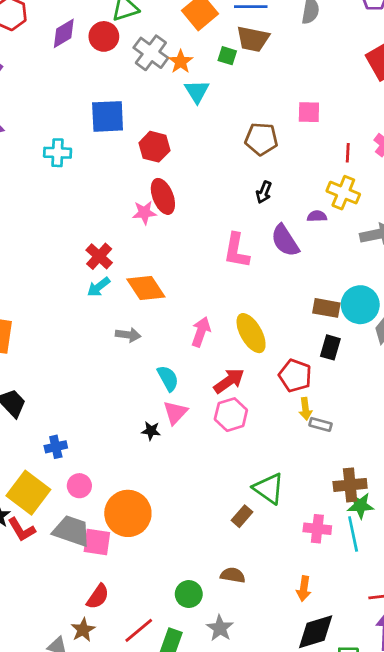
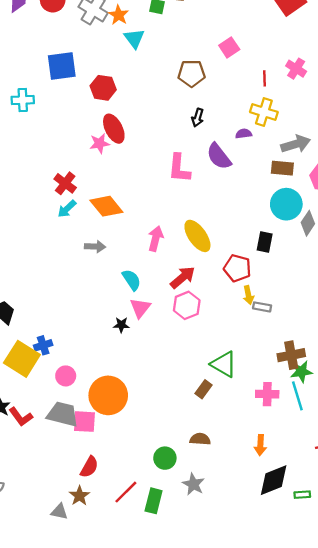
pink square: (309, 112) -> (229, 47), turned -30
brown rectangle: (326, 308) -> (282, 168), moved
yellow square: (28, 493) -> (22, 359), moved

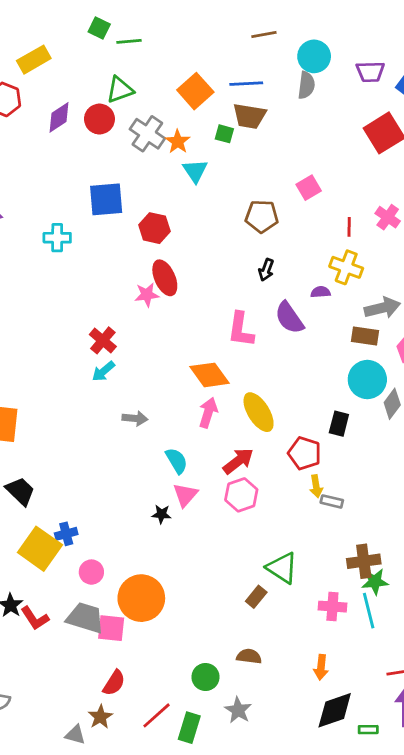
orange diamond: (106, 206) -> (209, 375), moved

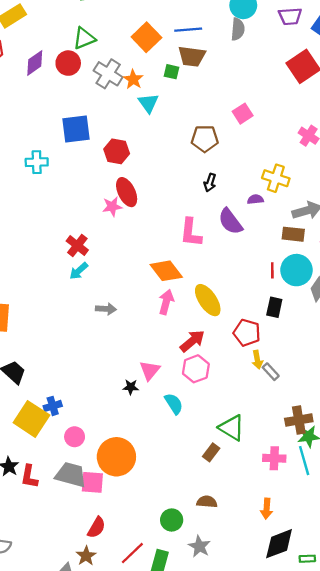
red line: (349, 227) -> (272, 270), moved
cyan semicircle: (177, 461) -> (174, 404), moved
gray rectangle: (332, 501) -> (271, 372), turned 36
red L-shape: (35, 618) -> (29, 476), turned 45

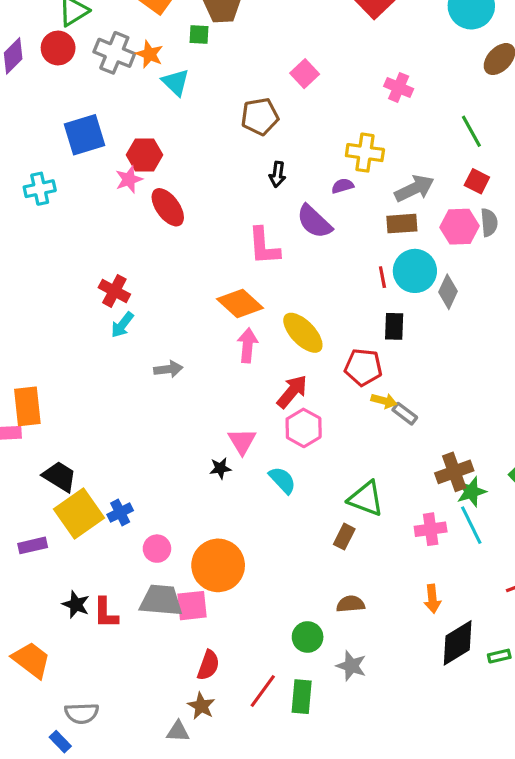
pink star: (112, 207) -> (129, 179), moved
yellow arrow: (257, 360) -> (384, 401), turned -54
yellow square: (31, 419) -> (79, 514), moved, turned 32

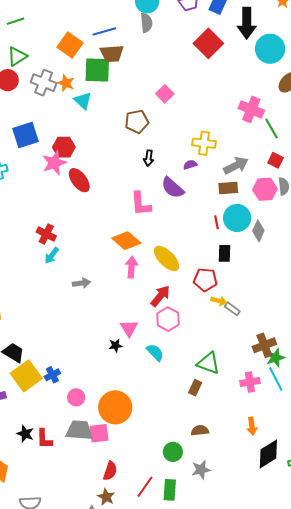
green square: (199, 35) -> (97, 70), size x2.0
pink cross: (399, 87) -> (251, 109), moved, size x1.4
pink star: (129, 179) -> (54, 163), size x1.4
gray star: (351, 666) -> (201, 470), turned -30

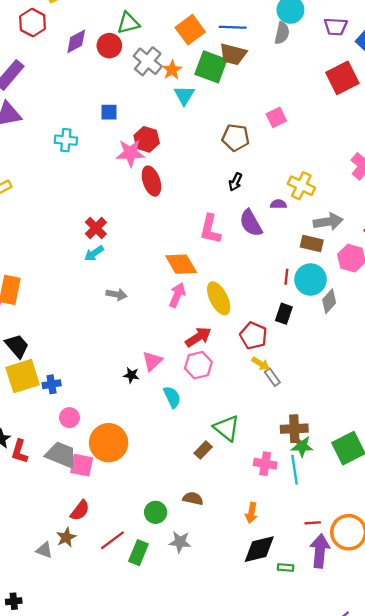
blue square: (26, 135) -> (109, 112), size x0.6

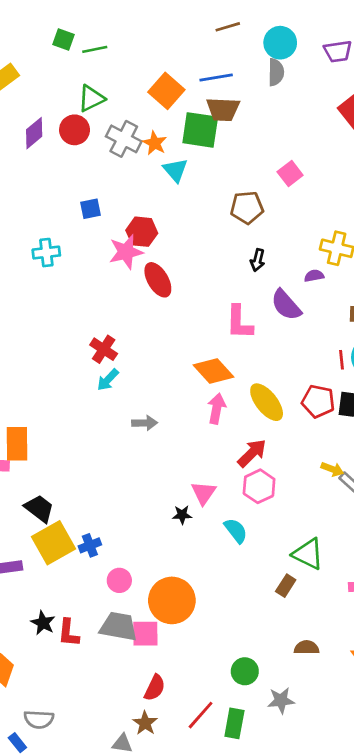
red pentagon: (253, 336) -> (318, 401), moved
brown semicircle: (193, 499) -> (307, 648), moved

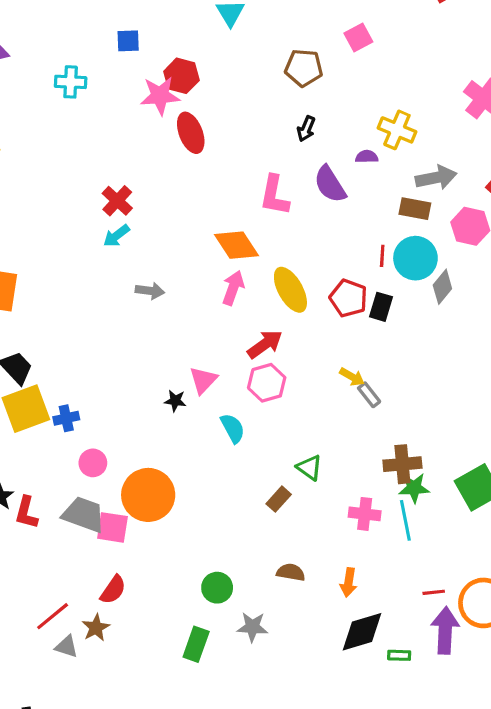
green triangle: (308, 554) -> (309, 468), size x0.7
red line: (201, 715) -> (53, 616), moved

